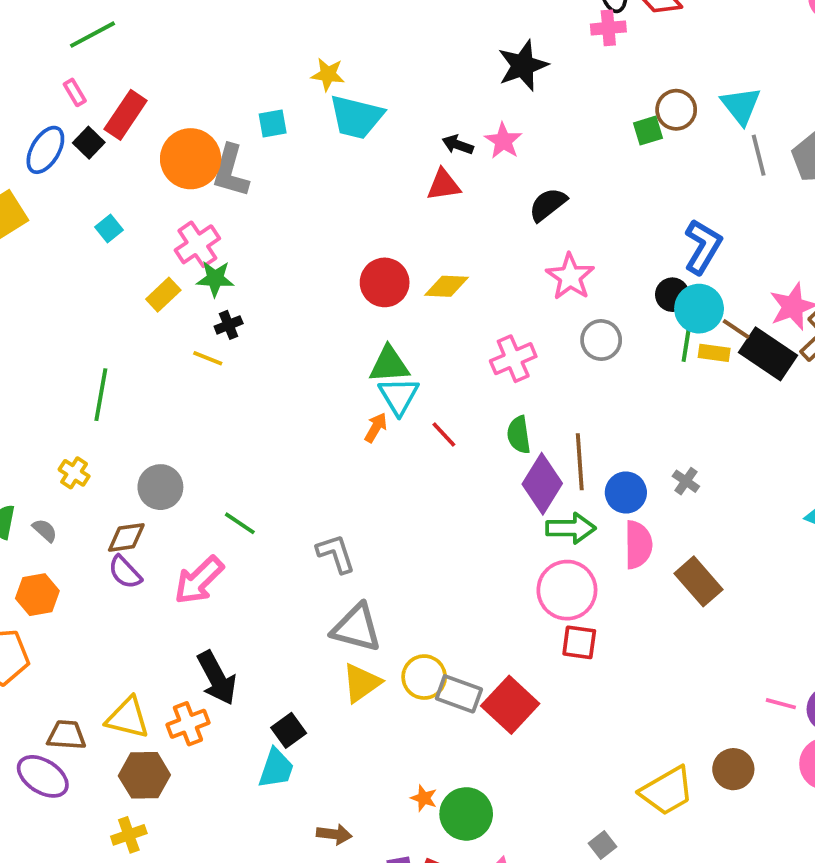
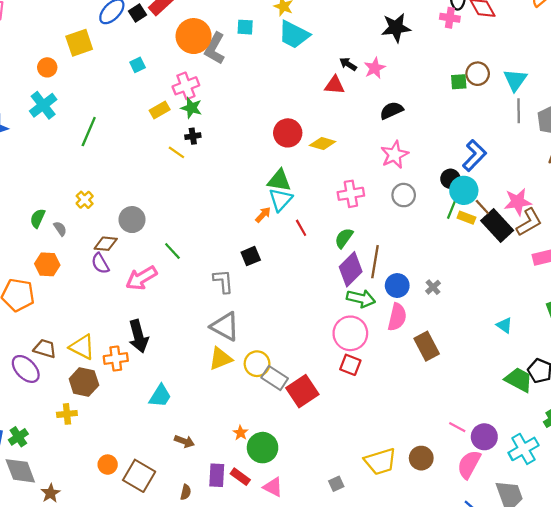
green line: (101, 395) -> (89, 132), moved
green semicircle: (519, 435) -> (344, 238), turned 30
black square: (289, 730) -> (251, 256), moved

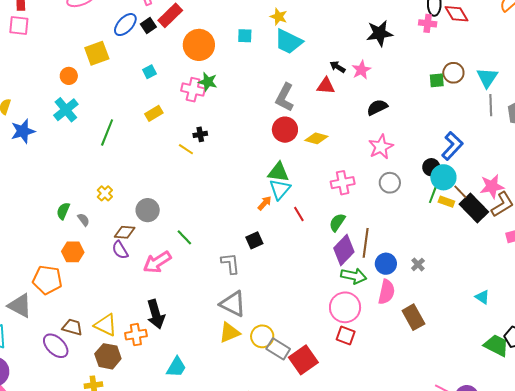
gray L-shape: (215, 48) -> (285, 97), moved
pink cross: (186, 86) -> (193, 90), turned 35
green star: (191, 108) -> (208, 82), moved
yellow rectangle: (160, 110) -> (154, 113), moved

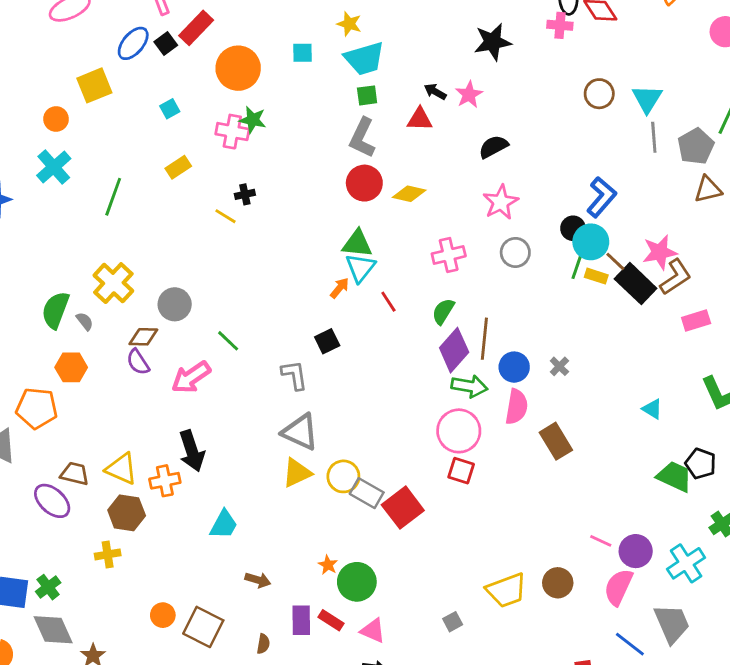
cyan trapezoid: (289, 42) -> (365, 59), turned -40
green square: (437, 80) -> (367, 95), moved
yellow cross: (105, 193) -> (113, 283), size x1.8
green semicircle: (63, 211) -> (55, 310), size x1.5

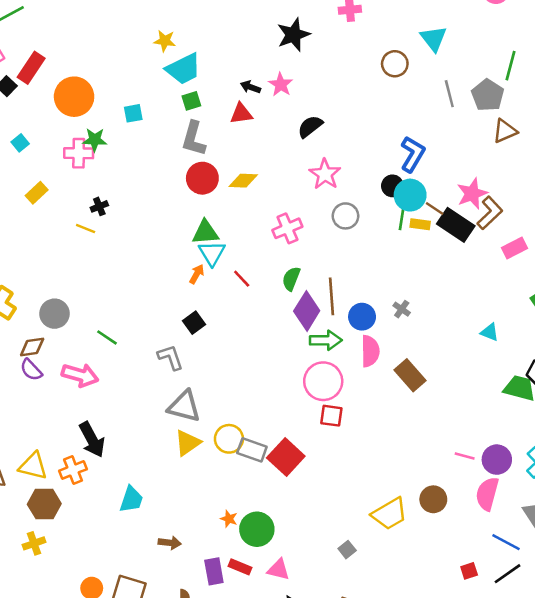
cyan square: (303, 53) -> (133, 113), moved
cyan triangle: (647, 99) -> (433, 39), moved
pink arrow: (191, 377) -> (80, 375), turned -120

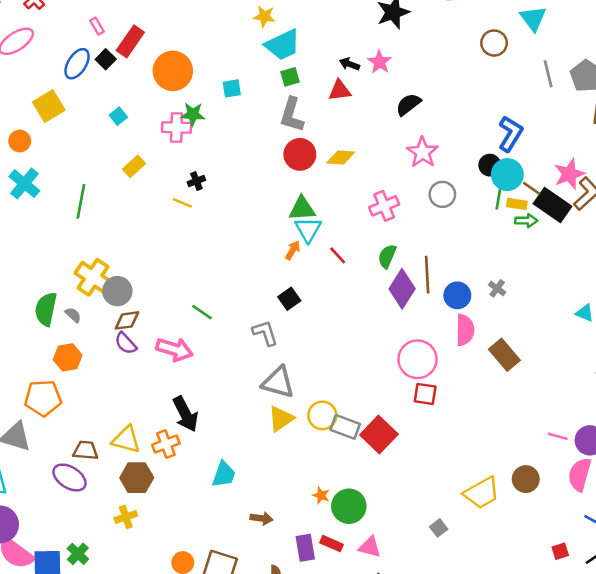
gray circle: (54, 314) -> (117, 291), moved
green arrow: (326, 340) -> (526, 221), moved, size x0.7

